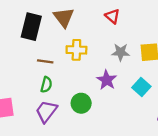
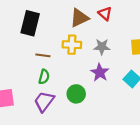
brown triangle: (64, 17) -> (79, 18), moved, turned 42
gray star: (121, 52) -> (102, 47), moved

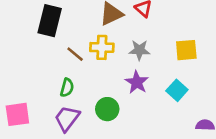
brown line: (43, 55) -> (75, 54), moved, turned 32

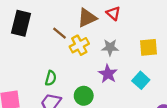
black rectangle: (50, 21) -> (21, 23), moved
yellow cross: (102, 47) -> (79, 45), turned -30
brown line: (75, 54) -> (59, 33), moved

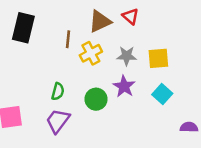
brown line: (59, 33) -> (68, 39), turned 56
yellow square: (149, 47) -> (158, 58), moved
green circle: (84, 96) -> (96, 99), moved

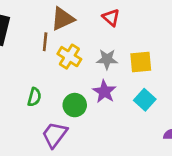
brown triangle: (100, 21) -> (63, 19), moved
yellow cross: (91, 53) -> (69, 57), turned -30
purple trapezoid: (58, 121) -> (55, 135), moved

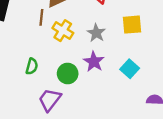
gray star: (107, 59) -> (96, 33), turned 30
yellow square: (141, 62) -> (132, 25), moved

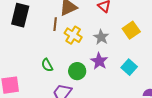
yellow square: (132, 25) -> (131, 30), turned -30
green semicircle: (32, 66) -> (47, 65), turned 136

